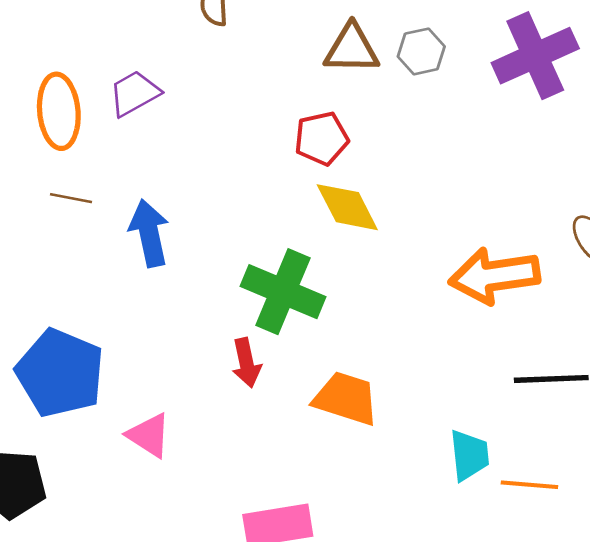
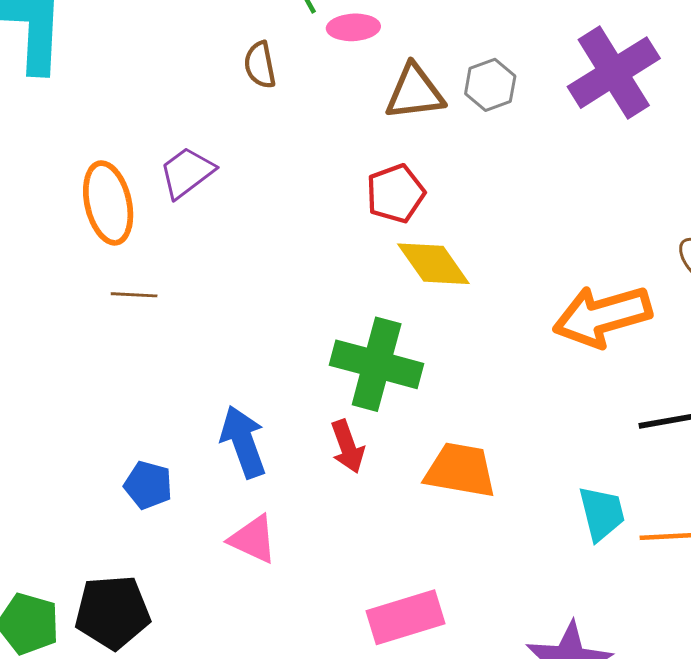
blue arrow: (149, 233) -> (243, 442), moved
blue pentagon: (60, 373) -> (148, 485), size x0.5

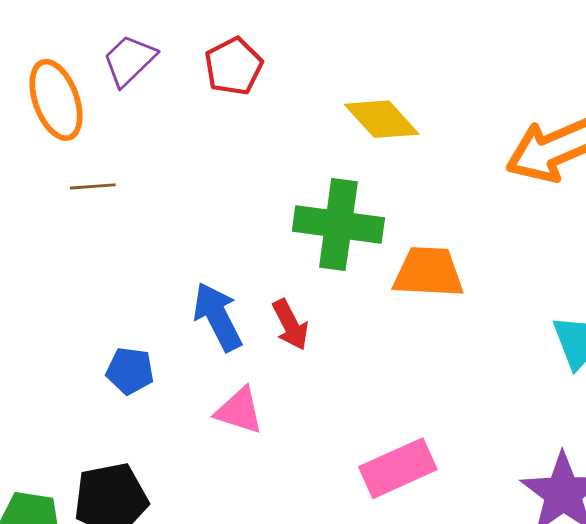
red pentagon: (395, 193) -> (234, 66), moved
red arrow: (348, 446) -> (290, 325), moved
orange trapezoid: (460, 470) -> (428, 272), moved

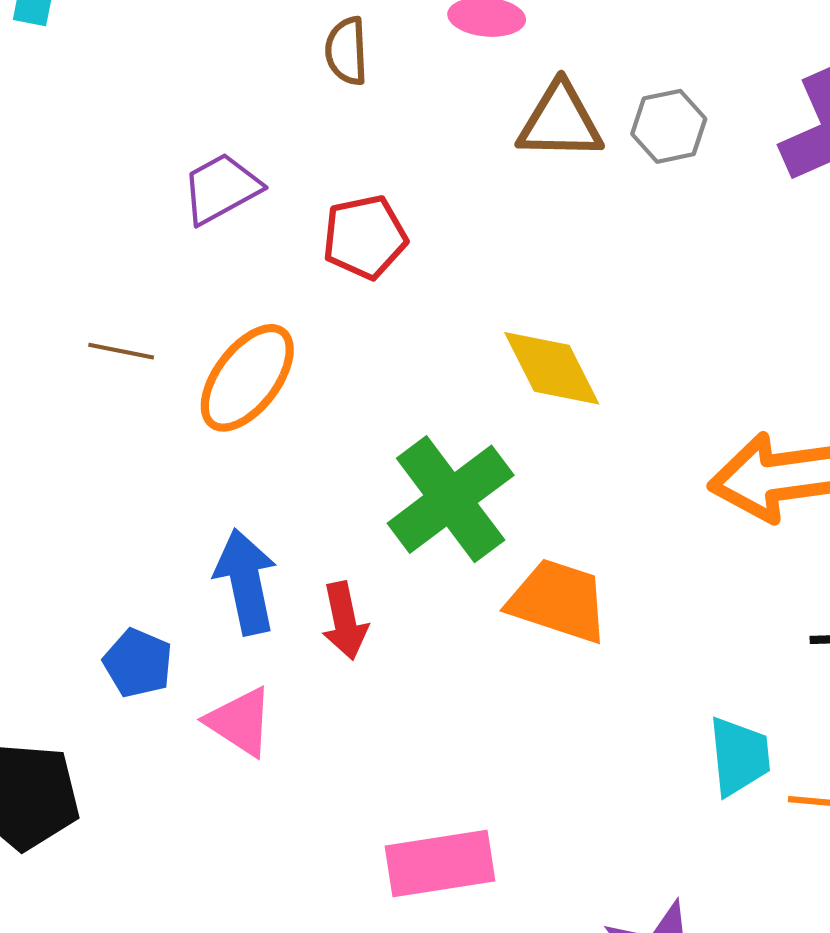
orange ellipse: (56, 100) -> (247, 378), moved, turned 42
green cross: (338, 224) -> (451, 499), turned 30
blue pentagon: (130, 371) -> (138, 663), moved

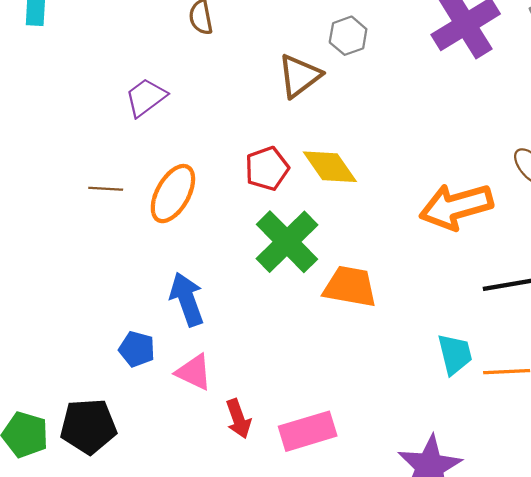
brown triangle: (560, 121) -> (299, 76), moved, turned -30
gray hexagon: (669, 126) -> (348, 36), moved
red pentagon: (365, 237) -> (267, 169), moved
red arrow: (345, 621) -> (238, 419), moved

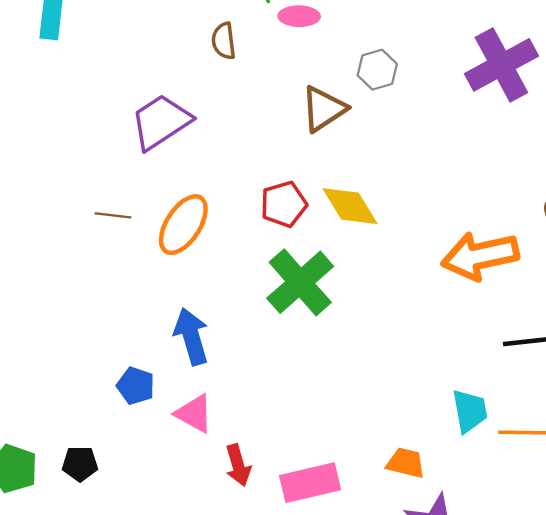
purple trapezoid: (146, 97) -> (161, 122), size x1.4
orange trapezoid: (350, 287) -> (406, 463), moved, size x0.7
black pentagon: (88, 426) -> (80, 464), size x0.6

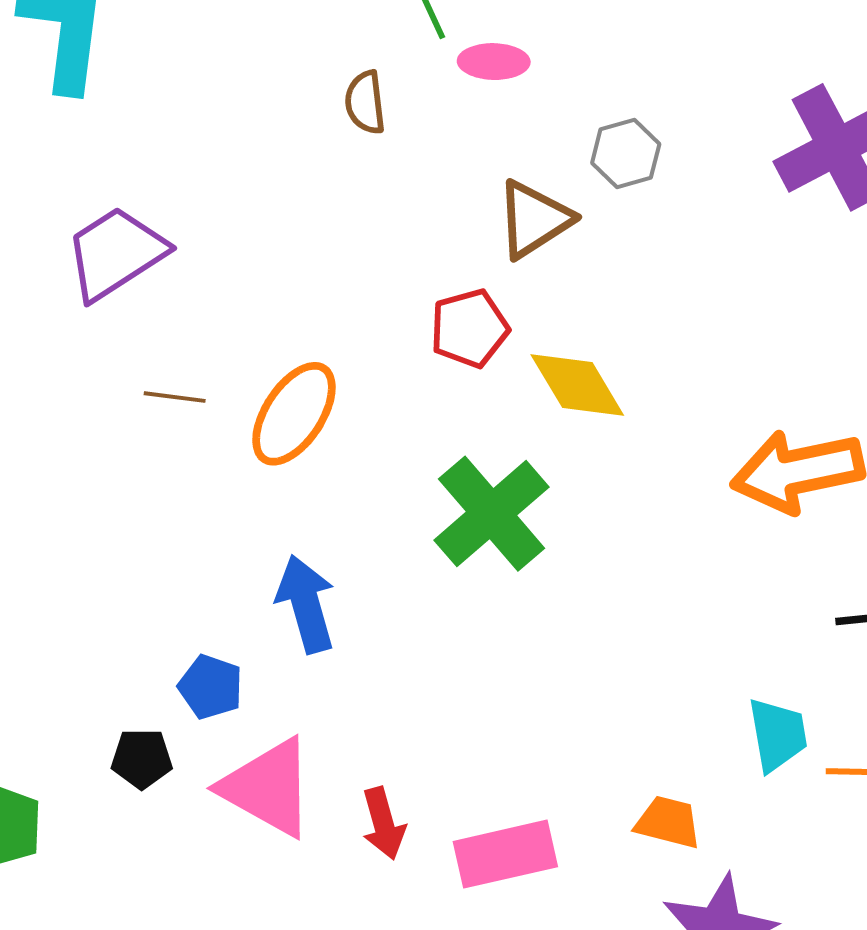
purple trapezoid: (161, 122) -> (116, 253), moved
red pentagon: (284, 204) -> (469, 328), moved
pink triangle: (194, 414) -> (268, 788), moved, size x1.5
black pentagon: (80, 464) -> (142, 759), moved

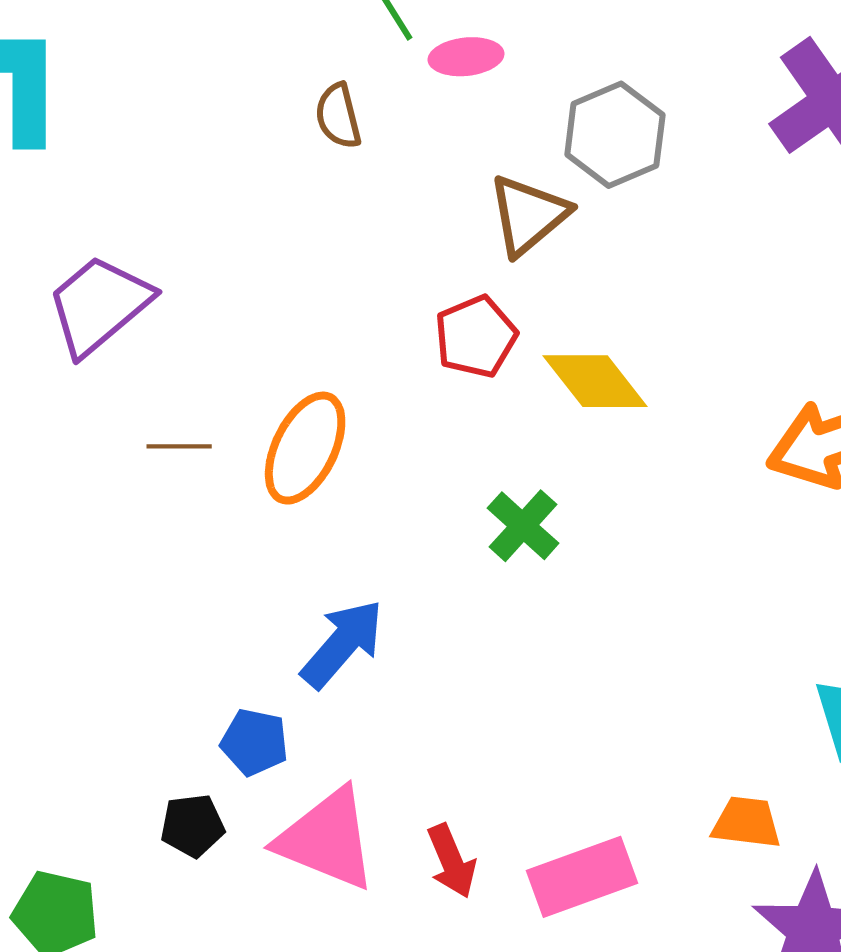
gray hexagon: (626, 153) -> (615, 135), size x1.4
green cross: (492, 514) -> (523, 526), size x0.6
blue arrow: (306, 604) -> (342, 644), turned 64

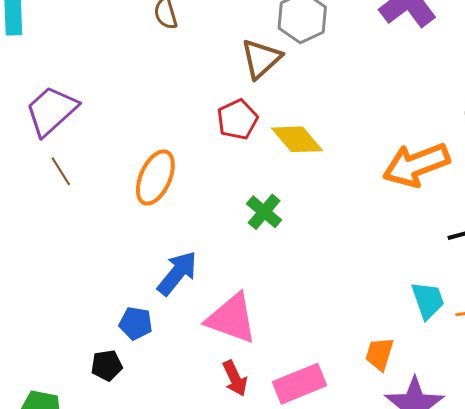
brown line: (179, 446) -> (61, 171), moved, turned 60
orange trapezoid: (747, 822) -> (380, 354), turned -78
pink triangle: (327, 839) -> (232, 318), moved

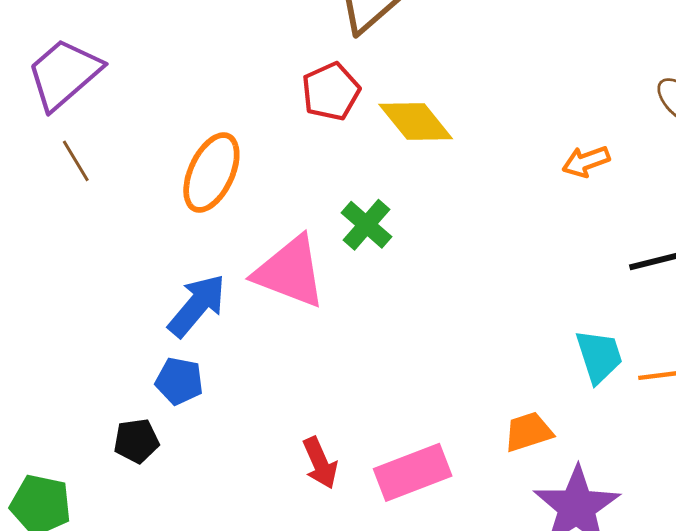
orange arrow: (416, 165) -> (586, 161), size x0.5
blue arrow: (177, 273) -> (197, 305), moved
pink triangle: (232, 318) -> (290, 272), moved
orange trapezoid: (380, 354) -> (528, 432), turned 54

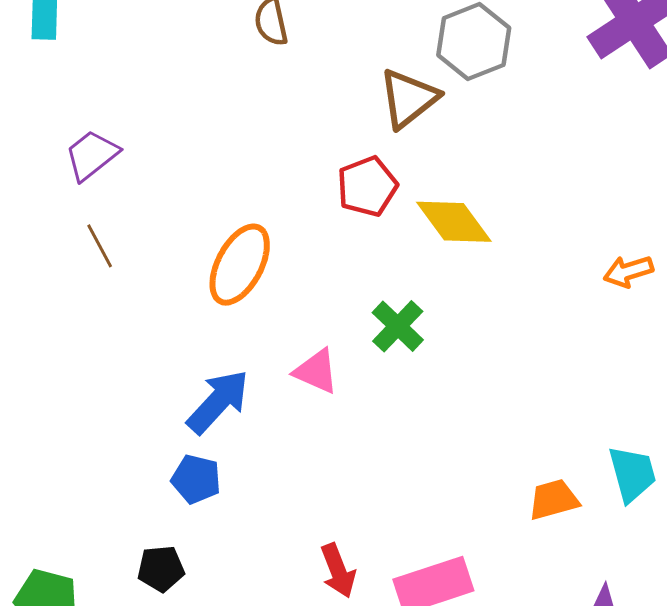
purple trapezoid: (64, 74) -> (92, 155), size x0.7
pink triangle: (290, 272) -> (316, 371), size x0.6
orange trapezoid: (528, 432) -> (554, 500), moved
black pentagon: (136, 441) -> (161, 569), moved

